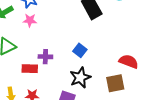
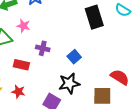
pink star: (30, 20) -> (23, 26), moved
purple cross: (45, 57) -> (43, 48), moved

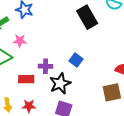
purple cross: (43, 48) -> (46, 66), moved
black star: (69, 83) -> (60, 83), moved

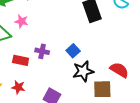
black star: (60, 83) -> (83, 71), moved

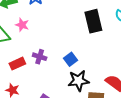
red rectangle: (21, 60) -> (17, 64), turned -42

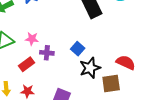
pink star: (22, 25) -> (32, 39), moved

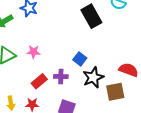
purple cross: (47, 53) -> (61, 77), moved
red rectangle: (27, 64) -> (39, 81), moved

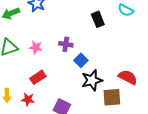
black rectangle: (91, 16) -> (98, 19), size x0.7
purple cross: (61, 77) -> (66, 44), moved

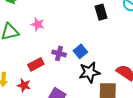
purple cross: (66, 44) -> (59, 53), moved
pink star: (36, 47) -> (38, 24), moved

